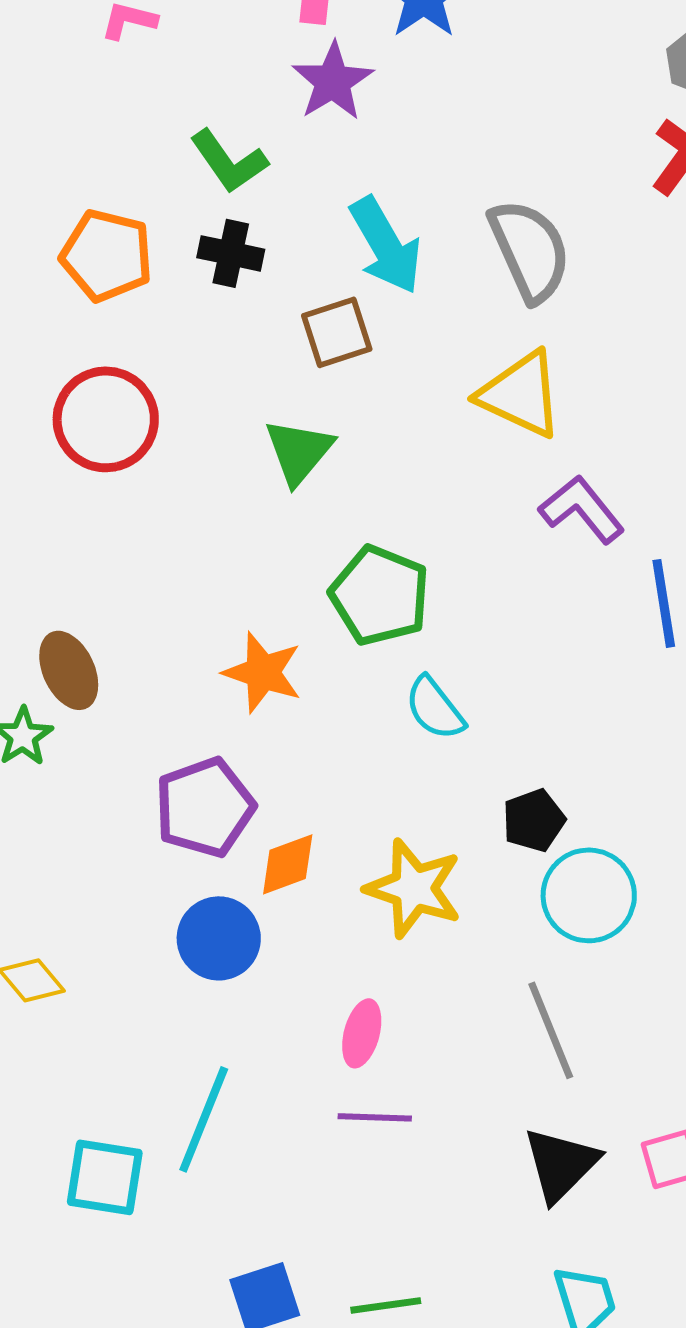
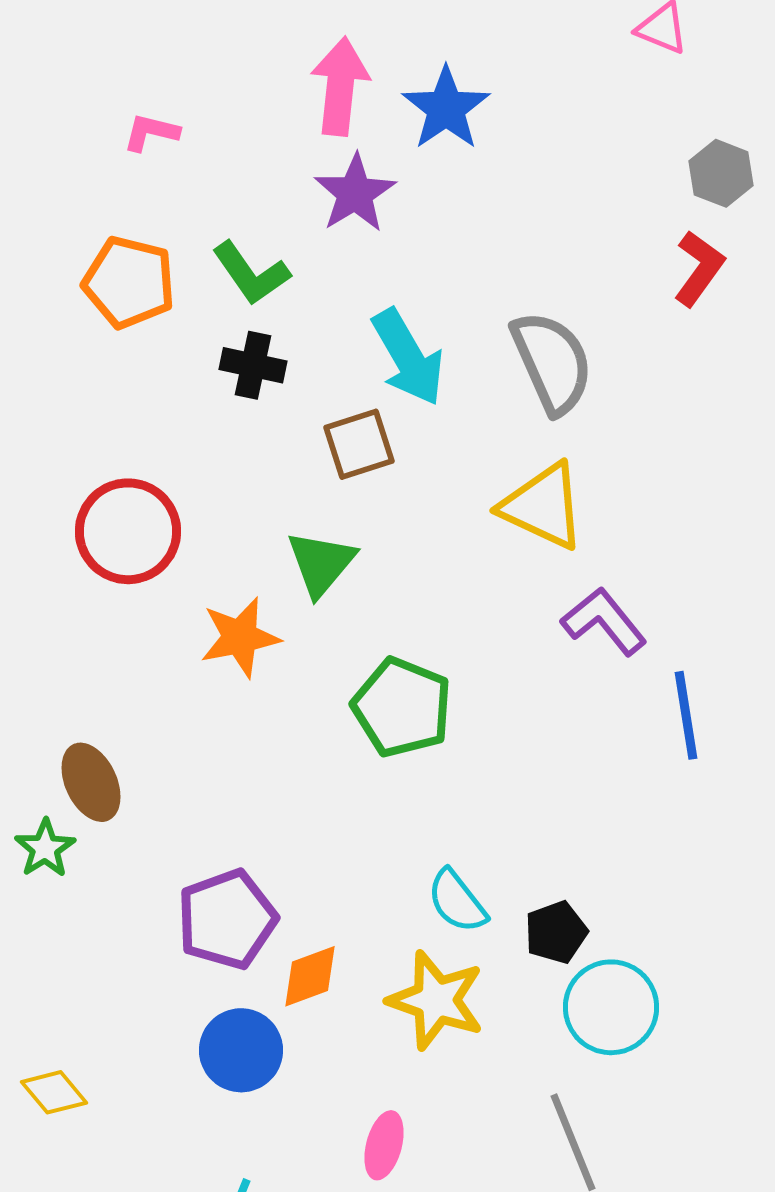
orange pentagon: (107, 255) -> (129, 282), moved
orange star: (263, 672) -> (240, 637), moved, turned -30
cyan semicircle: (435, 708) -> (457, 901), moved

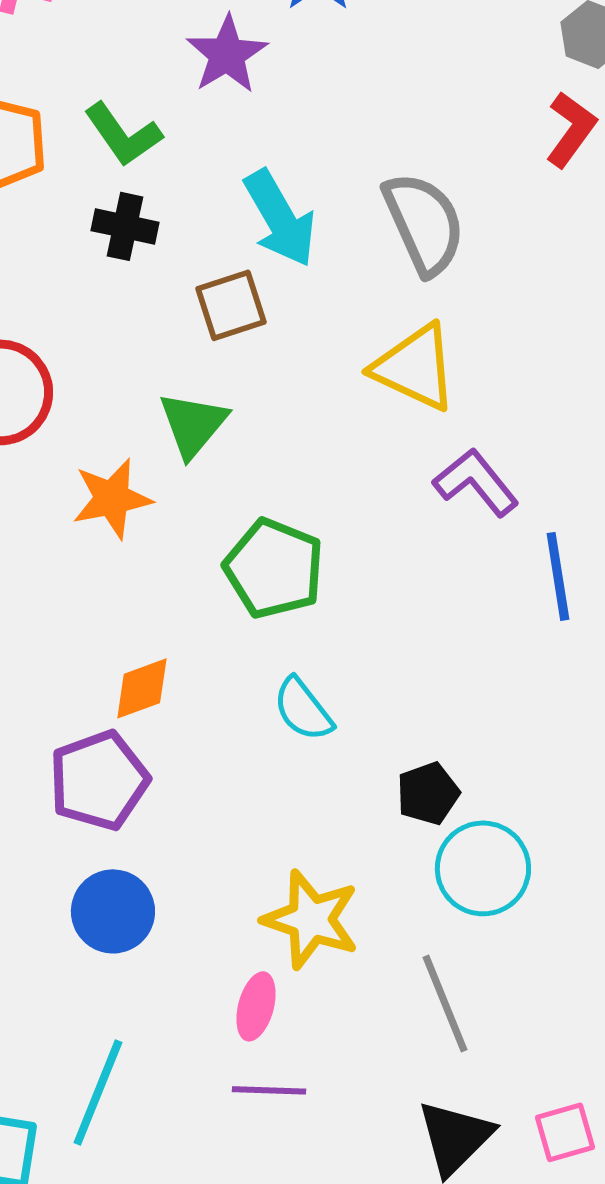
cyan semicircle: (457, 901) -> (303, 709), moved
orange diamond: (310, 976) -> (142, 688), moved
yellow star: (436, 1000) -> (311, 919), moved

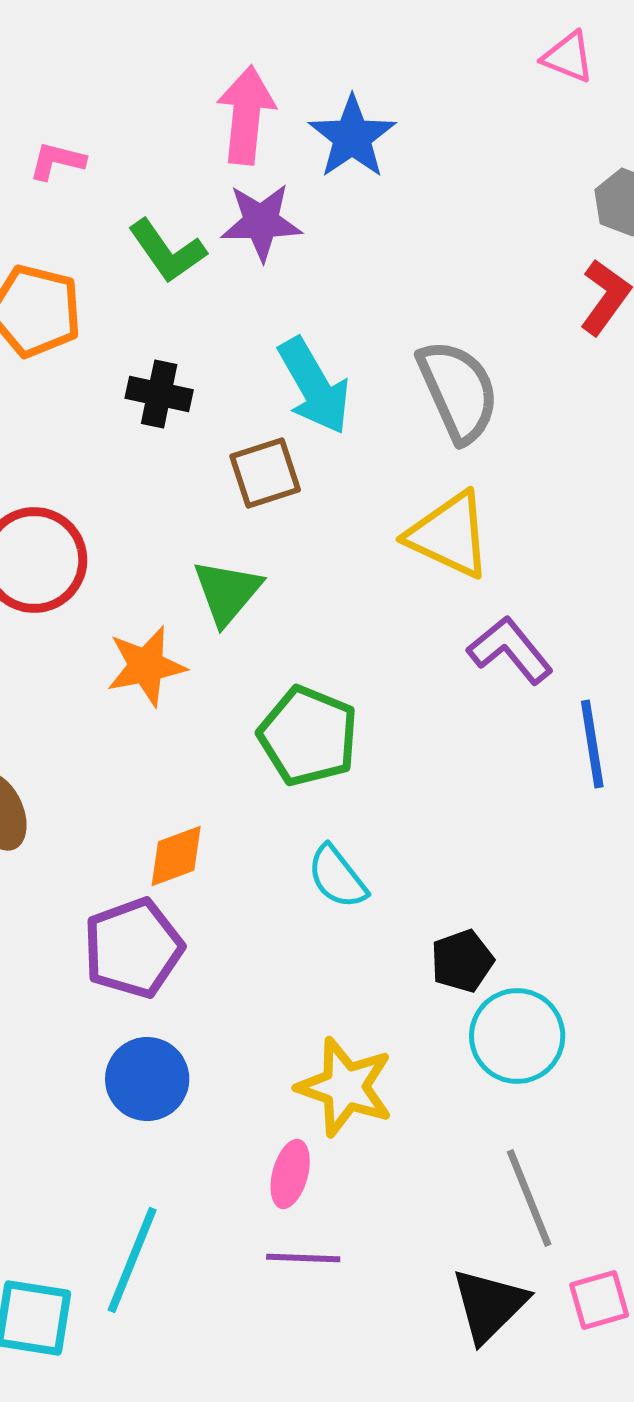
purple star: (227, 54) -> (261, 222), turned 30
green L-shape: (123, 134) -> (167, 251), moved
gray line: (445, 1003) -> (529, 1198), moved

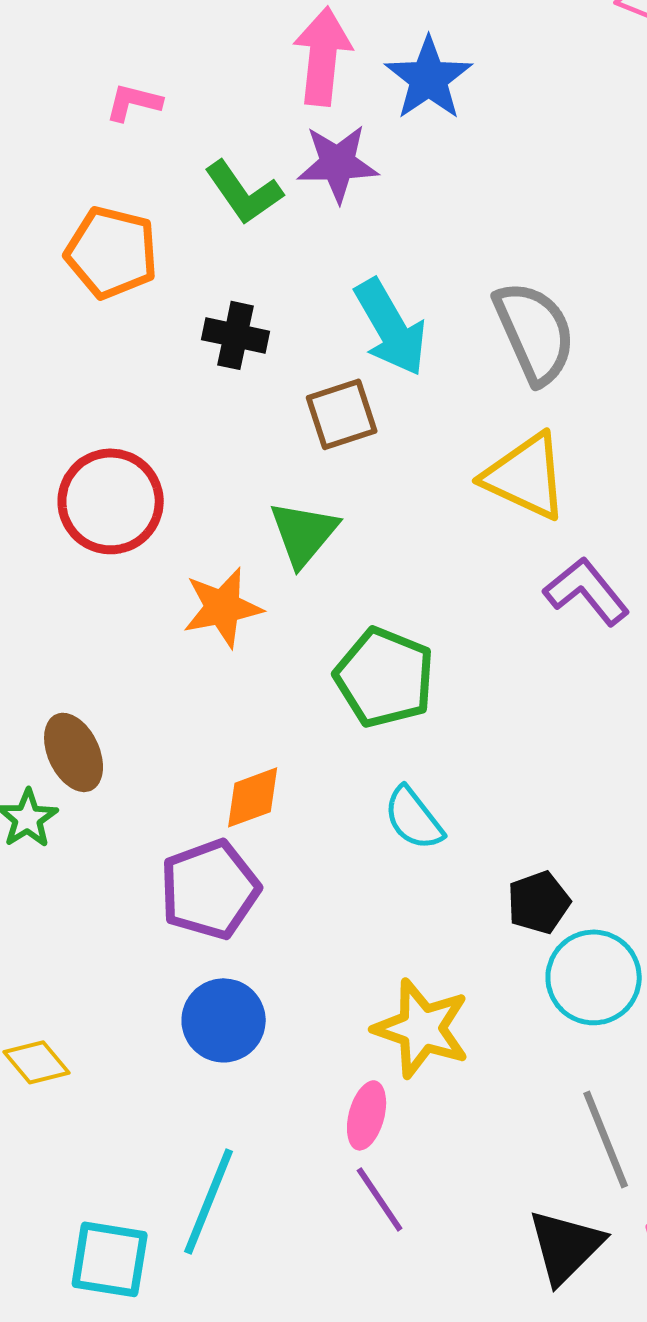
purple line: (303, 1258) -> (380, 1199), turned 54

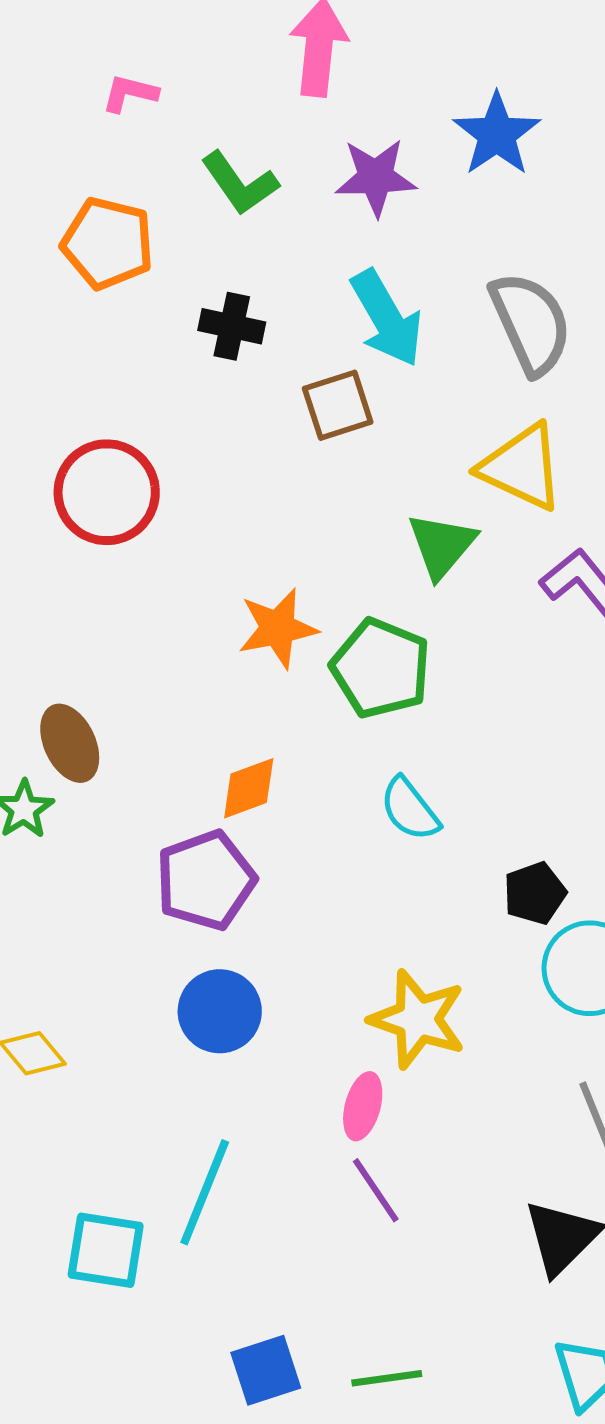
blue star: (429, 78) -> (497, 134), moved
purple star: (338, 163) -> (376, 177), moved
green triangle: (304, 533) -> (442, 545), moved
orange star: (223, 607) -> (278, 628), moved

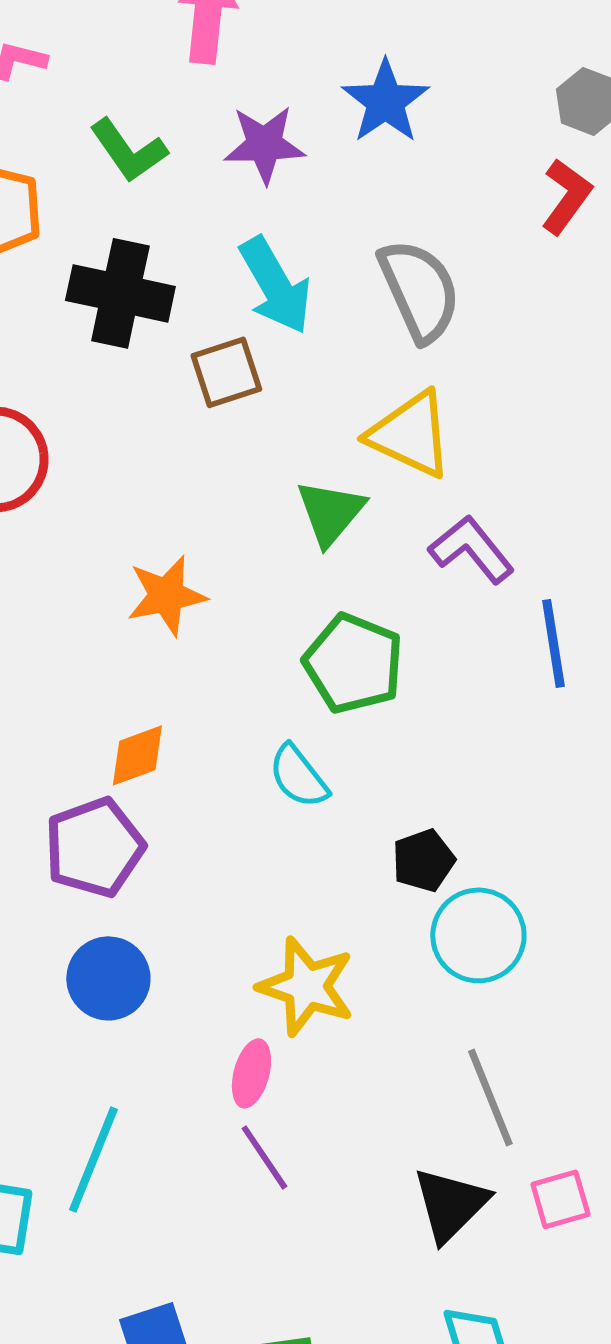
black cross: (232, 326) -> (120, 293), size x1.6
green pentagon: (381, 668) -> (353, 663), moved

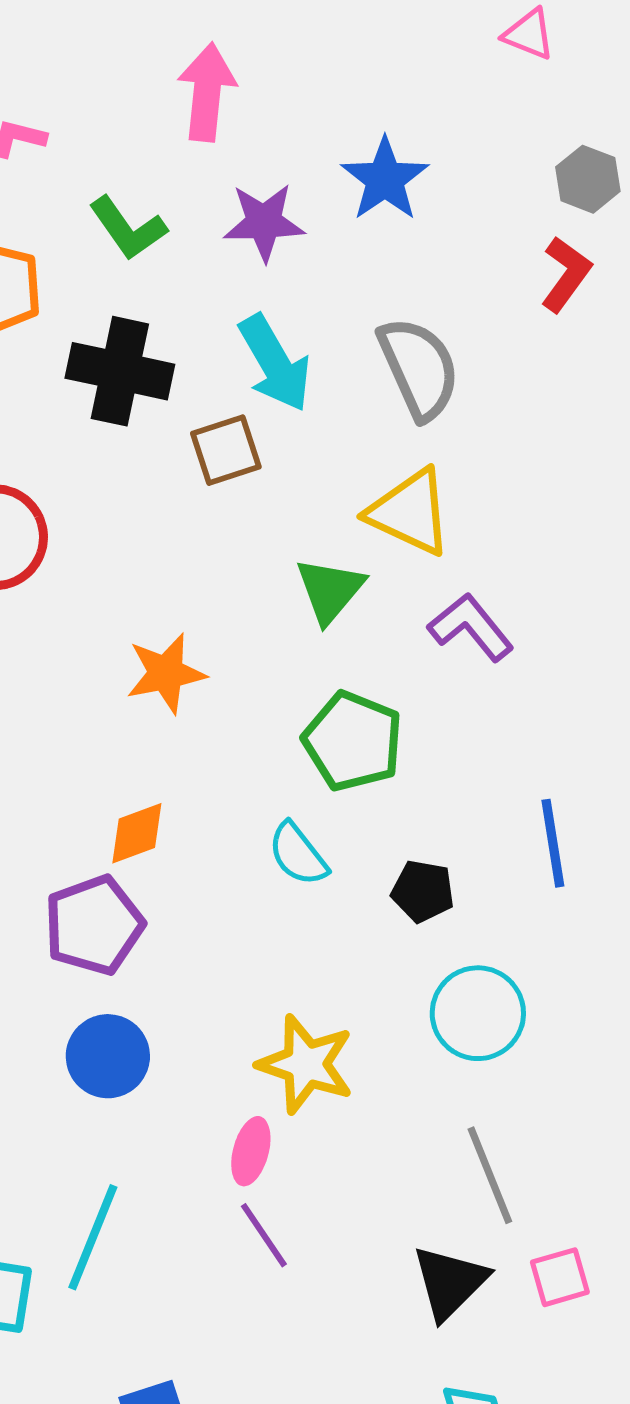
blue line: (553, 643) -> (553, 843), moved
black pentagon: (423, 860) -> (423, 891), moved, turned 30

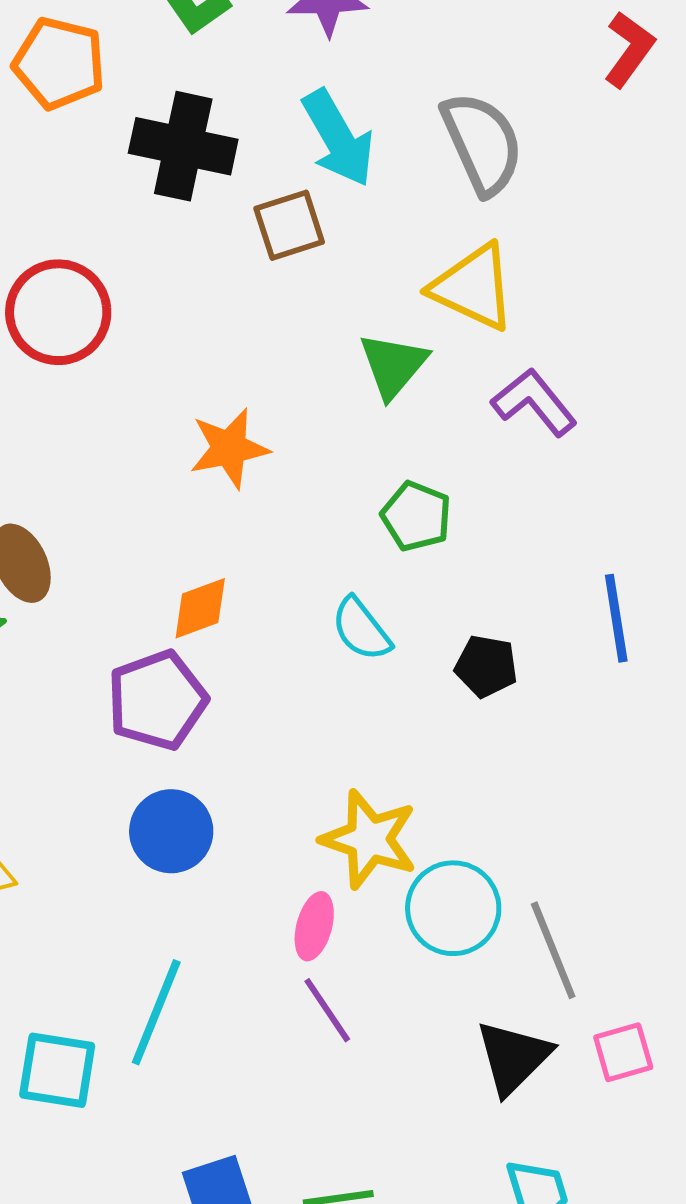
green pentagon: (353, 741) -> (416, 516), size x0.7
cyan circle: (478, 1013) -> (453, 908), moved

